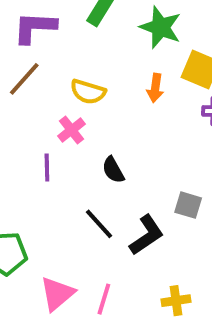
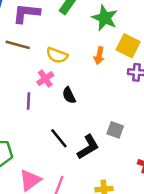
brown line: (24, 79) -> (18, 45), turned 60
black semicircle: (113, 170) -> (69, 95), moved

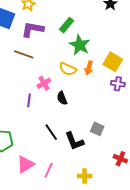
green star: (105, 18) -> (80, 45), moved
yellow semicircle: (57, 55) -> (68, 69), moved
black L-shape: (88, 147) -> (74, 141), turned 95

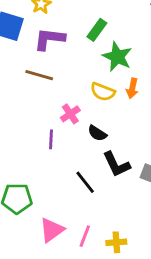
black semicircle: (62, 98) -> (97, 133), turned -32
black L-shape: (74, 141) -> (116, 164), moved
yellow cross: (85, 176) -> (116, 242), moved

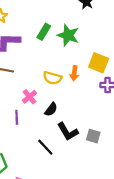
green star: (117, 57) -> (68, 35), moved
black semicircle: (97, 133) -> (51, 109), turned -80

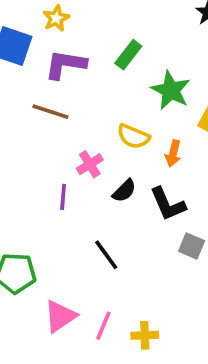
green star: (68, 35) -> (171, 90), moved
orange arrow: (74, 73) -> (173, 154), moved
black L-shape: (68, 132) -> (168, 204), moved

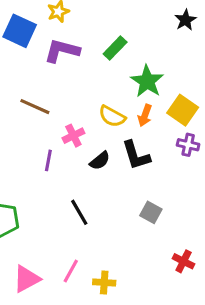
brown line: (50, 112) -> (35, 107), moved
orange arrow: (173, 154) -> (145, 115), moved
black L-shape: (168, 204) -> (136, 155), moved
pink triangle: (60, 316) -> (27, 279), moved

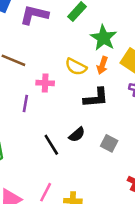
pink cross: (73, 136) -> (45, 83), turned 30
black L-shape: (136, 155) -> (96, 98), turned -76
black semicircle: (100, 161) -> (77, 135), moved

